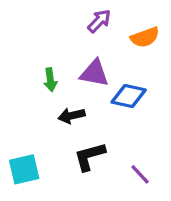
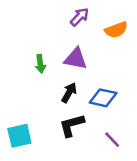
blue diamond: (129, 96) -> (103, 98), moved
black arrow: (72, 116) -> (69, 93), moved, turned 132

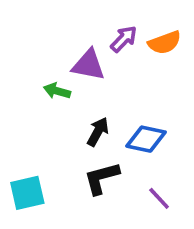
purple arrow: (80, 17) -> (124, 39), moved
purple triangle: (76, 59) -> (89, 65), moved
green arrow: (40, 64) -> (57, 91), turned 114

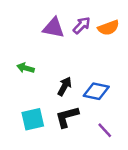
purple triangle: (89, 65) -> (54, 28), moved
green arrow: (57, 91) -> (25, 68), moved
cyan square: (27, 193) -> (33, 119), moved

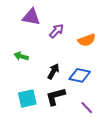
purple arrow: (82, 25) -> (56, 31), moved
purple triangle: (54, 28) -> (31, 17), moved
orange semicircle: (108, 28) -> (87, 40), moved

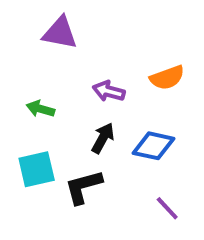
purple arrow: (56, 31) -> (109, 91), moved, turned -119
black L-shape: (55, 97) -> (83, 187), moved
cyan square: (27, 99) -> (37, 169), moved

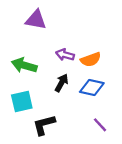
orange semicircle: (167, 78) -> (91, 59), moved
green arrow: (40, 109) -> (24, 65), size x1.5
black L-shape: (83, 187) -> (44, 125), moved

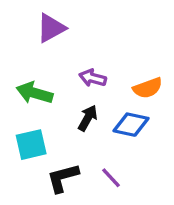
purple triangle: (36, 20) -> (51, 28), turned -40
orange semicircle: (91, 59) -> (148, 88), moved
purple line: (100, 125) -> (111, 178), moved

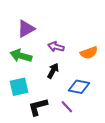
purple triangle: (51, 28) -> (26, 29), moved
blue diamond: (131, 125) -> (79, 87), moved

